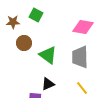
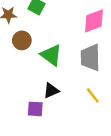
pink diamond: (83, 27) -> (94, 21), turned -30

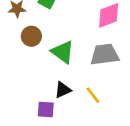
gray trapezoid: (90, 58) -> (105, 55), turned 84
yellow line: (93, 95) -> (93, 95), moved

